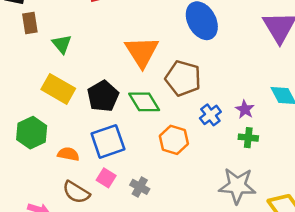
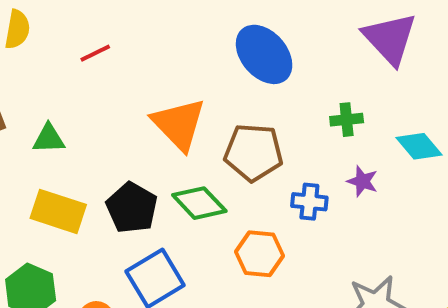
green triangle: (62, 44) -> (49, 139), turned -40
blue cross: (210, 115) -> (309, 202), turned -35
green cross: (248, 138) -> (347, 120), moved

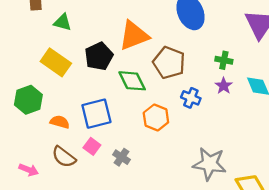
orange triangle: (179, 124) -> (134, 36), turned 36
purple star: (362, 181) -> (224, 86), moved
black pentagon: (132, 208) -> (99, 56), moved

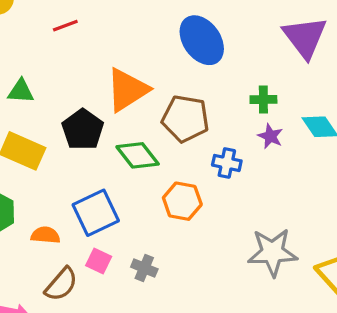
brown semicircle: (64, 157) -> (61, 284), turned -75

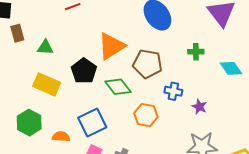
purple star: (270, 136) -> (199, 107), moved

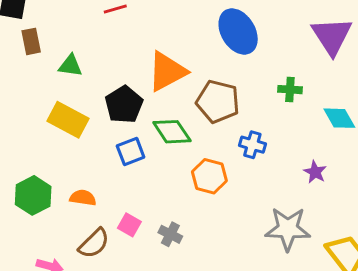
purple star: (199, 107) -> (315, 172), moved
green hexagon: (29, 123) -> (33, 195), moved
blue square: (92, 123) -> (131, 152), moved, size x0.7

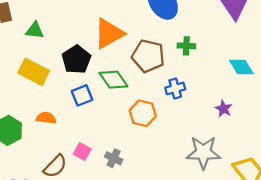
green cross: (290, 90) -> (186, 46), moved
blue cross: (252, 145) -> (175, 88), turned -30
orange semicircle: (83, 198) -> (46, 118), moved

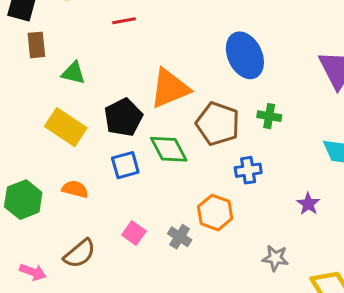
orange hexagon: (143, 113) -> (215, 213), moved
pink square: (82, 152) -> (134, 233), moved
gray star: (203, 152) -> (275, 258), size x0.6
gray cross: (114, 158) -> (180, 237), moved

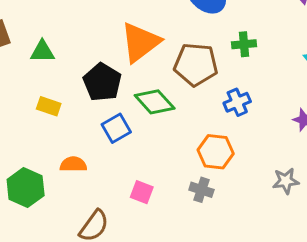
yellow rectangle: (66, 127) -> (49, 106), size x0.6
gray cross: (180, 237) -> (201, 190), moved

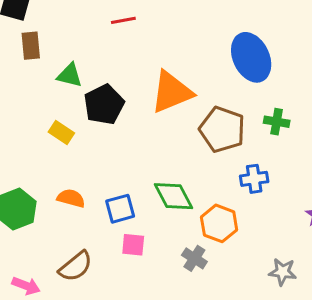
black pentagon: (102, 82) -> (104, 105), moved
green diamond: (155, 102) -> (173, 196), moved
blue square: (116, 128) -> (120, 209), moved
pink square: (142, 192) -> (133, 245), turned -30

